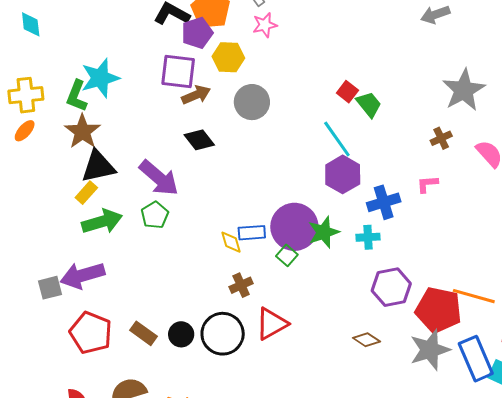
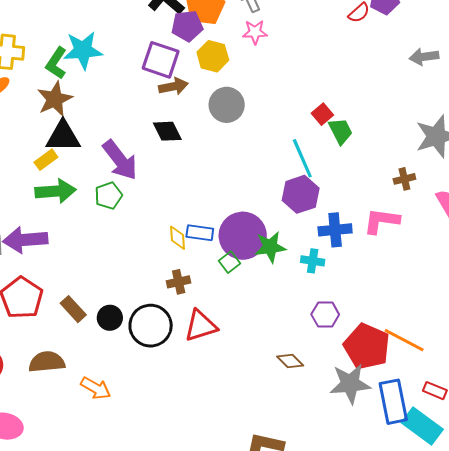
pink L-shape: (427, 184) -> (382, 221), size x1.6
purple hexagon: (391, 287) -> (325, 315), size x0.7

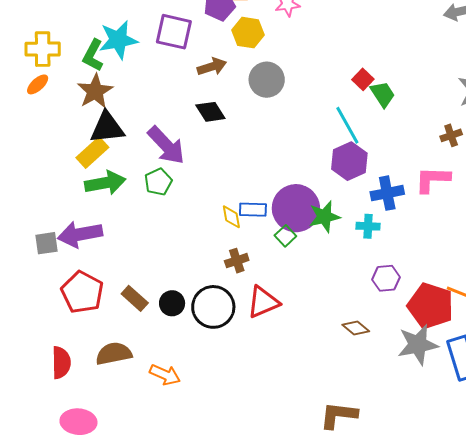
purple square: (161, 60) -> (174, 32), moved
yellow rectangle: (46, 160) -> (92, 152), size x1.4

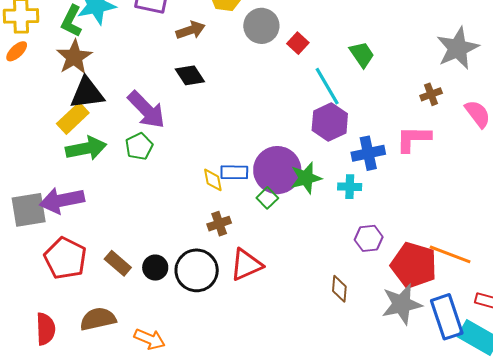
red square: (363, 79) -> (298, 43), moved
gray circle: (267, 80) -> (261, 26), moved
gray square: (46, 243) -> (29, 210), size x1.5
brown diamond: (356, 328) -> (339, 289), turned 56

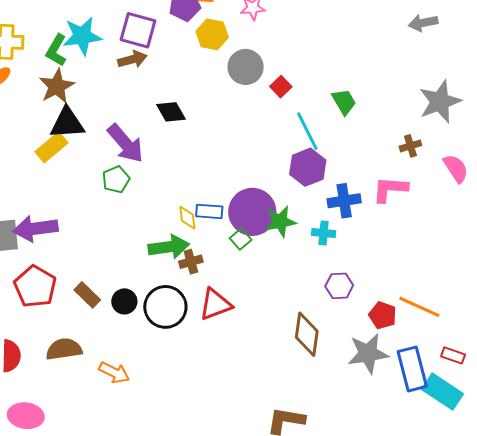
brown arrow: (191, 30) -> (132, 59), moved
green arrow: (86, 148) -> (169, 247), moved
red pentagon: (414, 265) -> (383, 315), size x0.6
brown diamond: (339, 289) -> (307, 334), size x1.6

